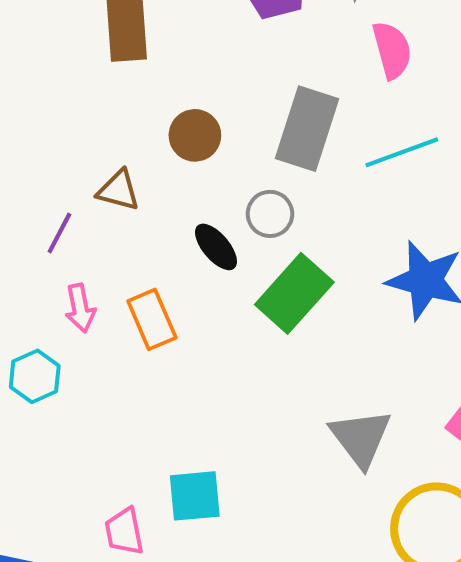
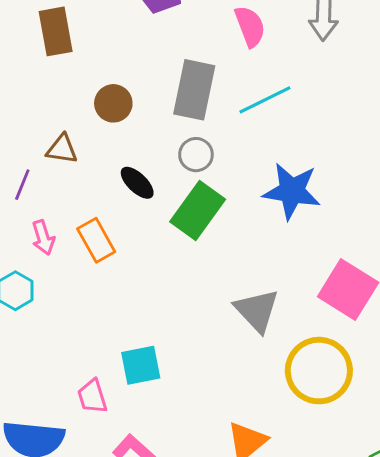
gray circle: (270, 214) -> (196, 155), moved

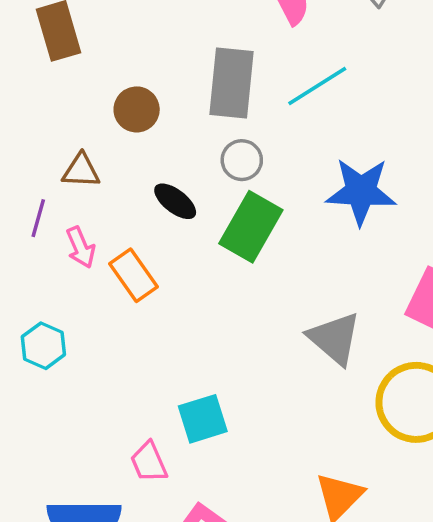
pink arrow: (43, 238) -> (81, 247), moved

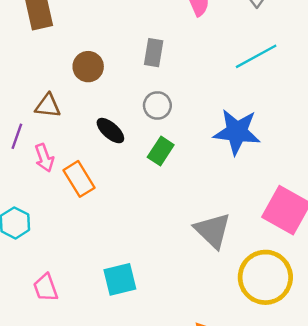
gray rectangle: (231, 83) -> (154, 53), size x0.6
cyan line: (317, 86) -> (256, 56), moved
green rectangle: (251, 227) -> (161, 151), size x0.6
pink trapezoid: (149, 462) -> (46, 288), moved

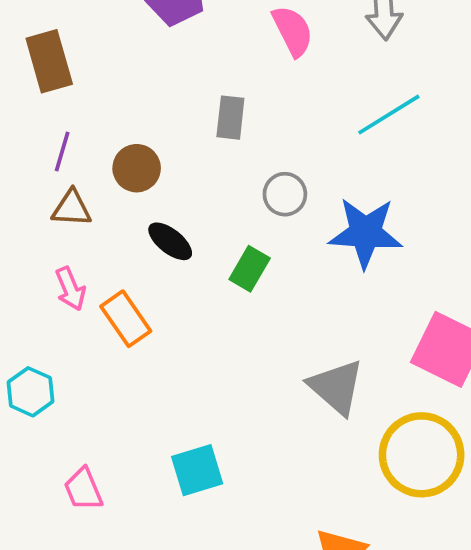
brown circle: (88, 67) -> (137, 168), moved
gray circle: (157, 105) -> (285, 194), moved
purple line: (17, 136) -> (62, 151), moved

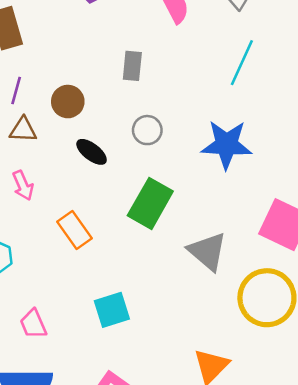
cyan line: (389, 115) -> (242, 63), turned -33
gray circle: (285, 194) -> (147, 130), moved
green rectangle: (250, 269) -> (150, 203), moved, size x1.6
orange rectangle: (126, 319) -> (74, 230), moved

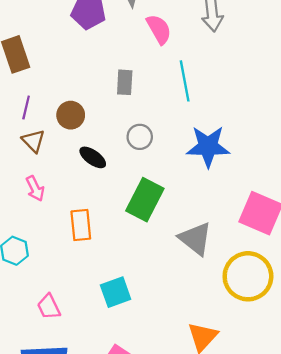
cyan line: (242, 63) -> (185, 81), moved, turned -33
brown triangle: (23, 130) -> (33, 141), turned 45
orange rectangle: (74, 230) -> (81, 225), turned 32

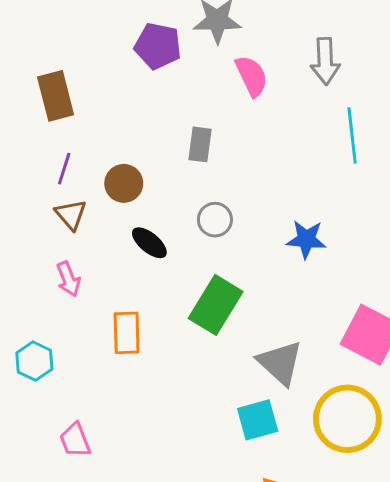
cyan line: (185, 81) -> (352, 135), moved
blue star: (208, 146) -> (306, 239), size x0.7
cyan square: (116, 292) -> (258, 420), moved

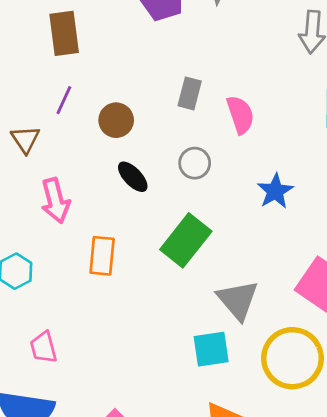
pink semicircle: (252, 76) -> (240, 115), moved
brown triangle: (71, 214) -> (25, 139), moved
blue star: (306, 239) -> (275, 191), turned 30
pink arrow: (68, 279) -> (55, 201), size x1.4

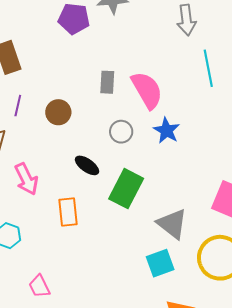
pink semicircle: (240, 115) -> (147, 90), size x1.4
black ellipse: (133, 177) -> (87, 165), moved
blue star: (275, 191) -> (167, 131), moved

